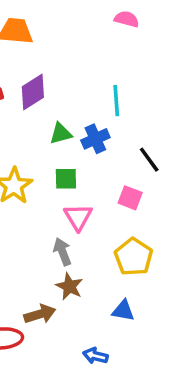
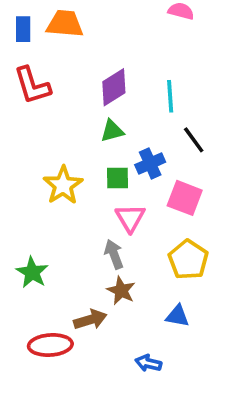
purple diamond: (33, 92) -> (114, 87), moved
blue cross: (95, 139) -> (150, 163), moved
black line: (149, 160) -> (194, 140), moved
pink square: (130, 198) -> (185, 198), size x1.4

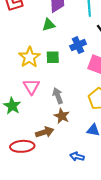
green triangle: (112, 131) -> (49, 25), moved
green square: (118, 178) -> (53, 57), moved
pink triangle: (130, 218) -> (31, 87), moved

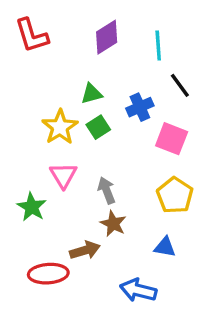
green triangle: (49, 25) -> (92, 94), moved
green square: (53, 57) -> (98, 127), turned -32
blue arrow: (77, 156) -> (138, 290), size x1.5

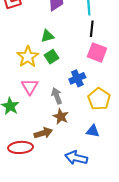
black line: (180, 85) -> (92, 29), moved, turned 42
blue cross: (140, 107) -> (77, 78), moved
pink square: (172, 139) -> (97, 53), moved

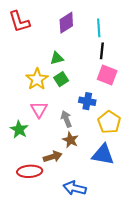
blue cross: (77, 78) -> (87, 101), turned 35
blue triangle: (93, 131) -> (103, 155), size x1.6
blue arrow: (76, 158) -> (75, 188), moved

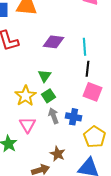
purple diamond: (66, 23) -> (54, 42), turned 40
green triangle: (57, 58) -> (45, 76), turned -40
gray arrow: (66, 119) -> (54, 116), moved

